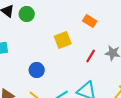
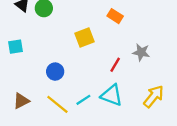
red line: (91, 56) -> (115, 65), moved

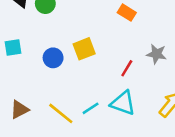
yellow square: (85, 38) -> (84, 49), moved
blue circle: (55, 72) -> (53, 58), moved

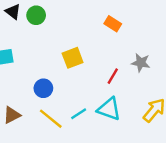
blue circle: (53, 58) -> (43, 88), moved

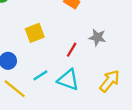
cyan line: (79, 114) -> (40, 75), moved

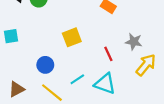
red line: (72, 50) -> (108, 54), turned -56
yellow arrow: (110, 81) -> (146, 65), moved

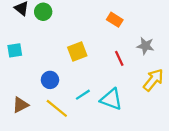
gray star: (134, 42) -> (145, 46), moved
red line: (108, 54) -> (119, 58), moved

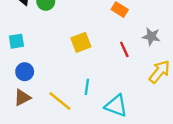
blue circle: (50, 80) -> (25, 72), moved
cyan line: (83, 95) -> (87, 87), turned -49
cyan triangle: (111, 99) -> (116, 106), moved

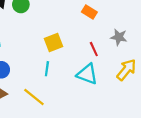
cyan line: (87, 87) -> (47, 69), moved
cyan triangle: (116, 106) -> (87, 74), moved

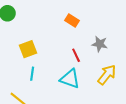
yellow square: (54, 43) -> (28, 49), moved

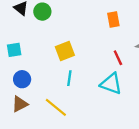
orange rectangle: (72, 20) -> (113, 19), turned 48

